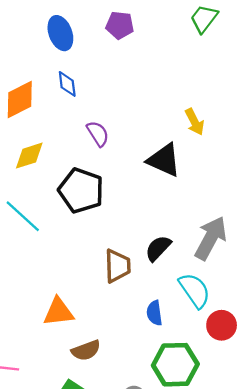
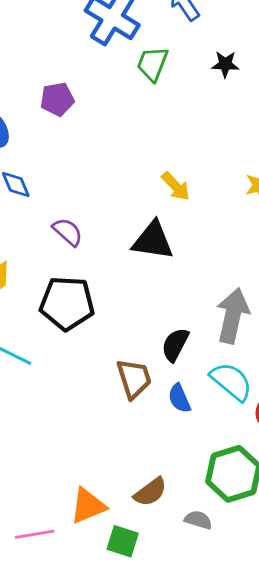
orange triangle: (58, 312) -> (88, 506), moved
blue semicircle: (154, 313) -> (179, 398), moved
brown semicircle: (86, 350) -> (150, 492), moved

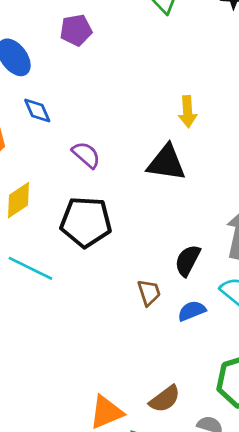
yellow arrow: (176, 186) -> (188, 112), turned 40
brown trapezoid: (134, 379) -> (149, 292), size x0.7
blue semicircle: (179, 398) -> (192, 311), turned 92

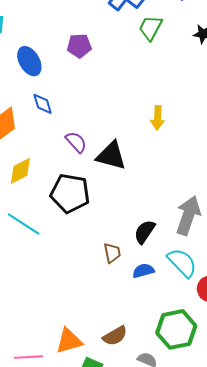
black triangle: (166, 163) -> (111, 156), moved

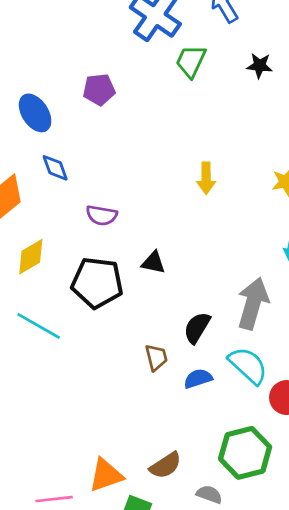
purple semicircle: (76, 142) -> (102, 215), turned 145
black triangle: (111, 156) -> (153, 262), moved, size x0.6

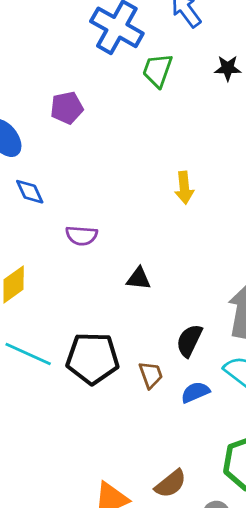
black pentagon: (97, 283) -> (93, 358), moved

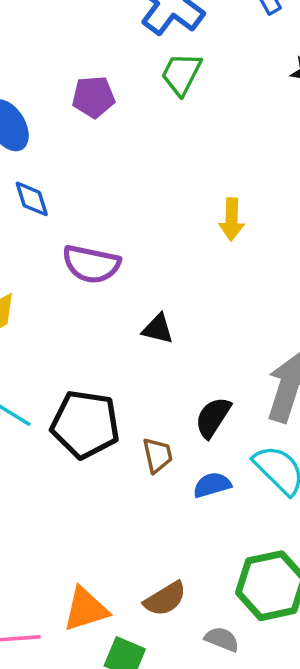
green trapezoid: (157, 70) -> (181, 74), moved
purple semicircle: (81, 236) -> (91, 264), size x1.4

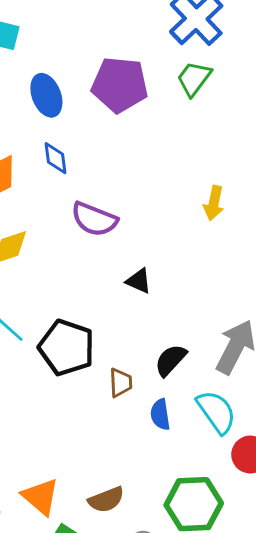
purple pentagon: (93, 97) -> (120, 85), size x1.6
blue semicircle: (212, 485) -> (160, 414), turned -92
orange triangle: (86, 609) -> (41, 497), turned 48

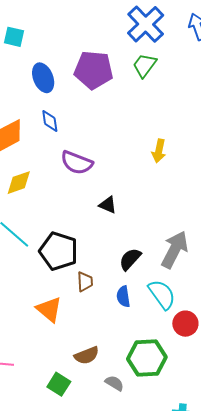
brown trapezoid: (121, 383) -> (85, 282), moved
orange triangle: (41, 497) -> (49, 309), moved

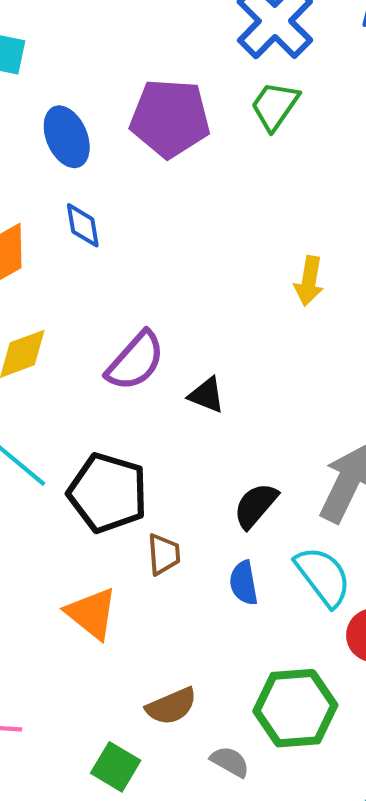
purple semicircle: (77, 163) -> (135, 361), moved, turned -68

